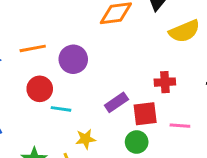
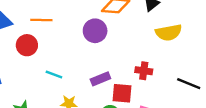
purple circle: (73, 59) -> (95, 31), moved
red circle: (40, 89) -> (27, 45), moved

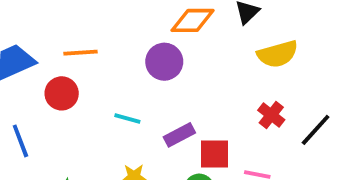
red cross: (144, 71) -> (271, 115), moved, turned 35
cyan line: (54, 75) -> (127, 119), moved
black line: (189, 84) -> (316, 130), turned -65

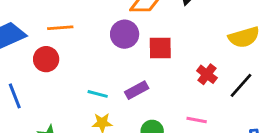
yellow semicircle: (278, 54) -> (244, 37), moved
cyan line: (127, 119) -> (98, 94), moved
red square: (214, 154) -> (160, 48), moved

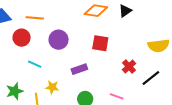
purple circle: (125, 34) -> (59, 40), moved
cyan line: (98, 94) -> (35, 64), moved

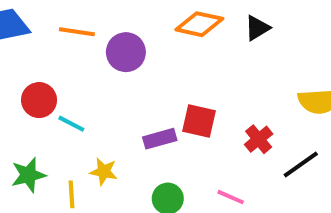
red circle: (22, 38) -> (39, 100), moved
purple circle: (59, 40) -> (126, 52), moved
red square: (100, 43) -> (199, 121), moved

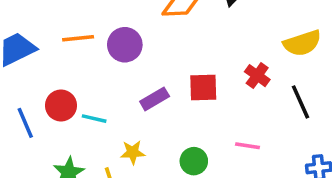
purple rectangle: (160, 139) -> (155, 99), moved
red cross: (259, 139) -> (257, 76), moved
black line: (301, 165) -> (300, 102), turned -64

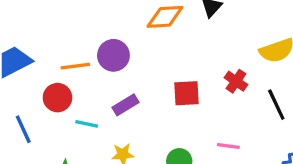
orange line: (78, 38) -> (75, 66), moved
purple rectangle: (155, 99) -> (125, 105), moved
red circle: (61, 105) -> (57, 98), moved

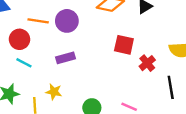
red square: (186, 93) -> (124, 45), moved
cyan line: (87, 124) -> (24, 63), moved

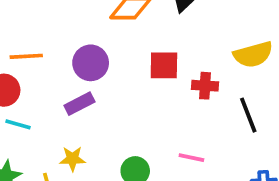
purple circle: (67, 21) -> (91, 63), moved
red cross: (147, 63) -> (205, 86), turned -35

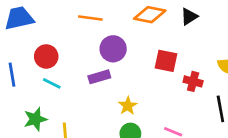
orange line: (26, 56) -> (90, 18), moved
yellow star: (72, 159) -> (128, 106), moved, turned 30

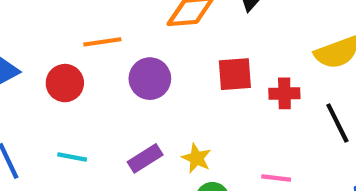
red circle: (46, 56) -> (65, 83), moved
purple rectangle: (99, 77) -> (145, 158), moved

